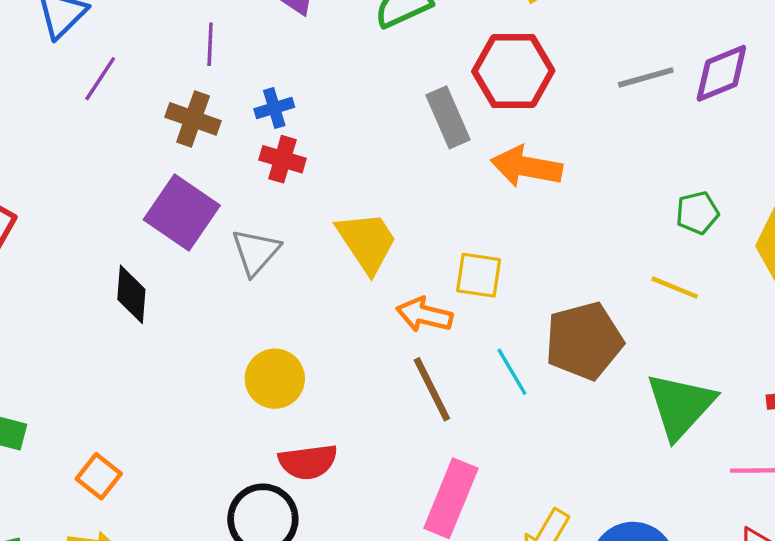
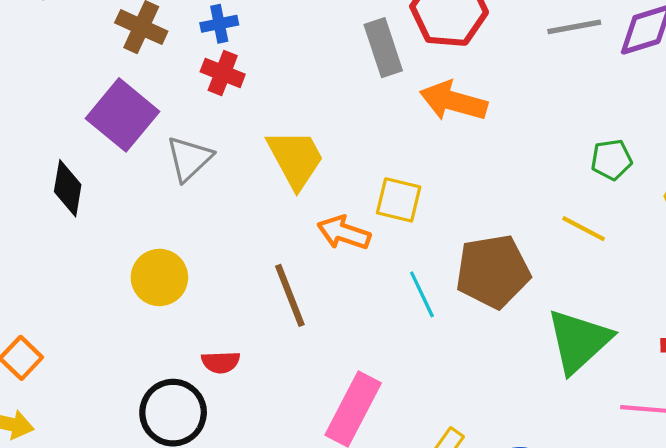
yellow circle: (275, 379) -> (159, 277), moved
brown line: (432, 389) -> (290, 295), moved
red semicircle: (308, 462) -> (221, 362), size x0.7

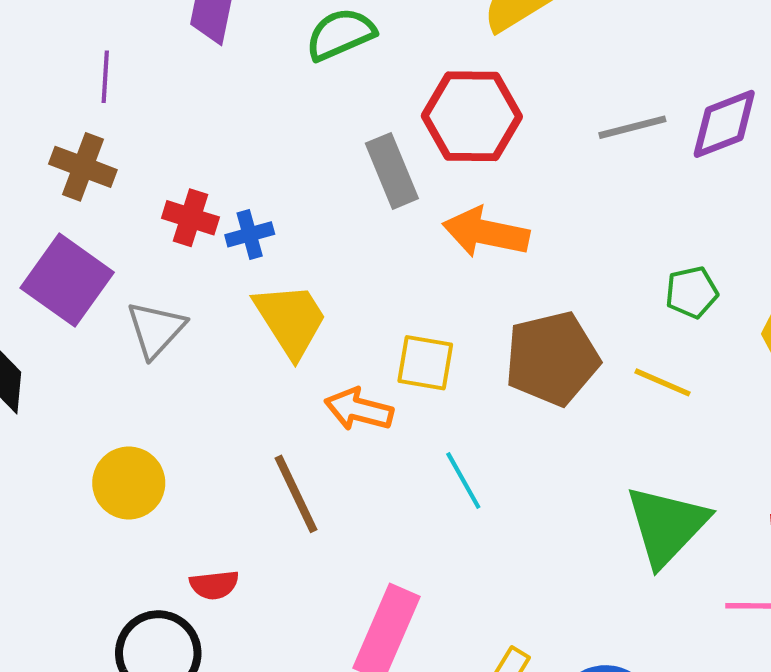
blue cross: (219, 24) -> (250, 234), moved
brown pentagon: (493, 271) -> (552, 359), moved

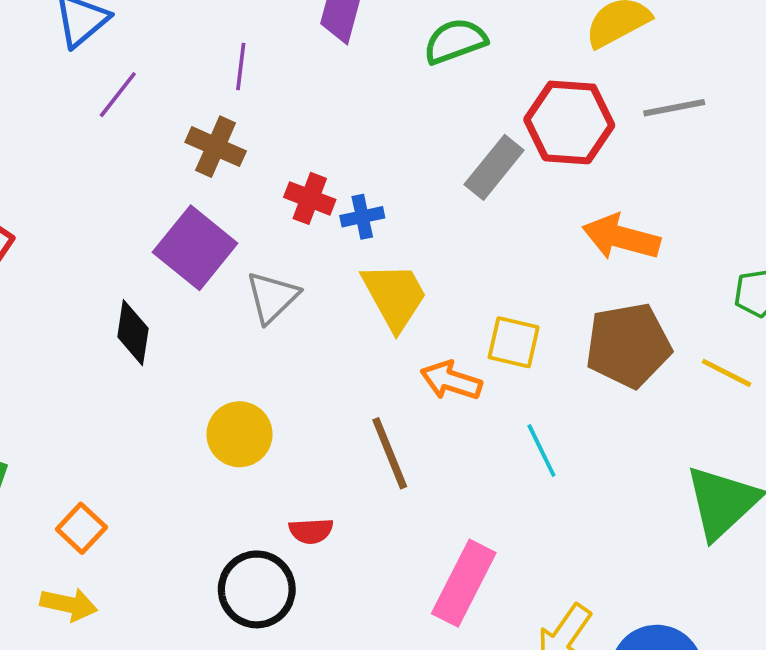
gray line: (632, 127) -> (674, 108), moved
gray rectangle: (392, 171) -> (494, 167), turned 58
orange arrow: (486, 232) -> (621, 237), moved

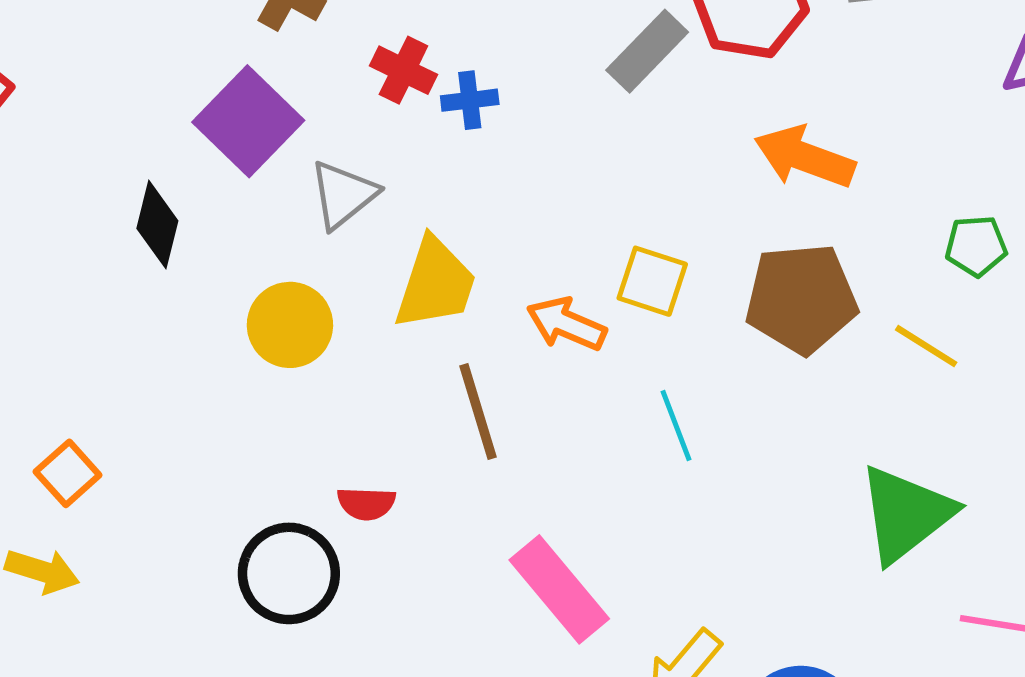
yellow trapezoid: (395, 296) -> (435, 284), moved, turned 42
yellow circle: (240, 434) -> (290, 325), moved
pink rectangle: (464, 583) -> (559, 589), turned -72

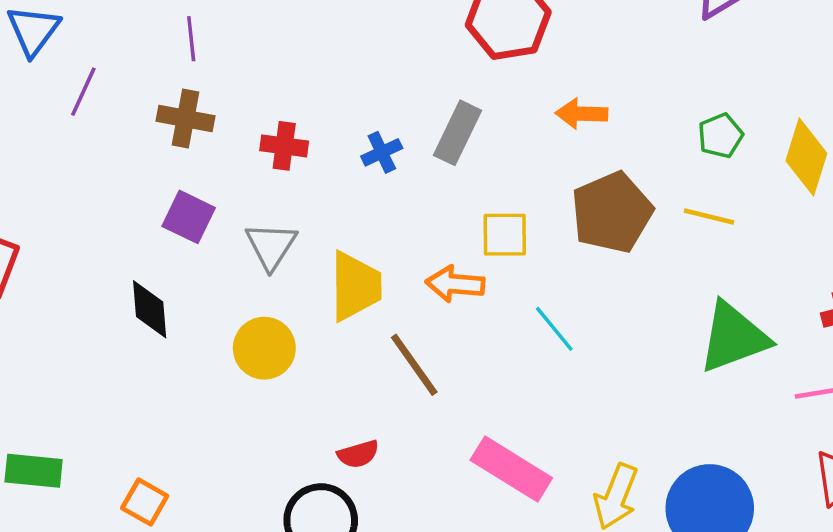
gray rectangle: (647, 51) -> (457, 133), moved
blue cross: (470, 100) -> (382, 152), moved
purple square: (248, 121) -> (189, 217), size x0.7
orange arrow: (805, 157) -> (582, 114), size x0.7
green triangle: (906, 514) -> (734, 337), turned 36

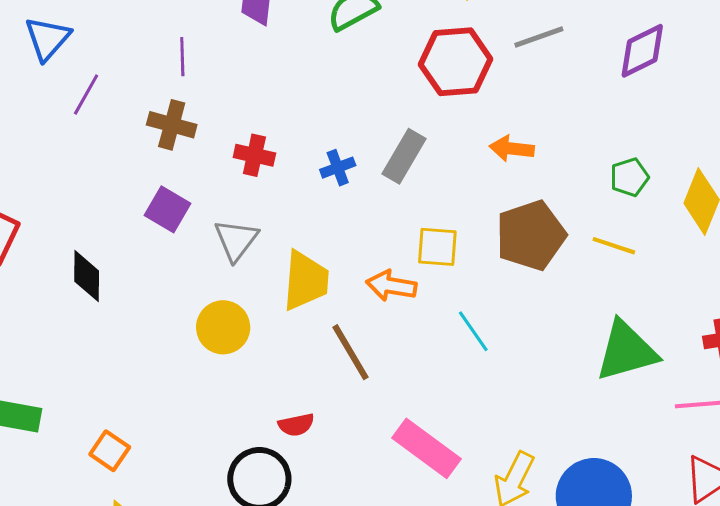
black diamond: (150, 309) -> (87, 276), moved

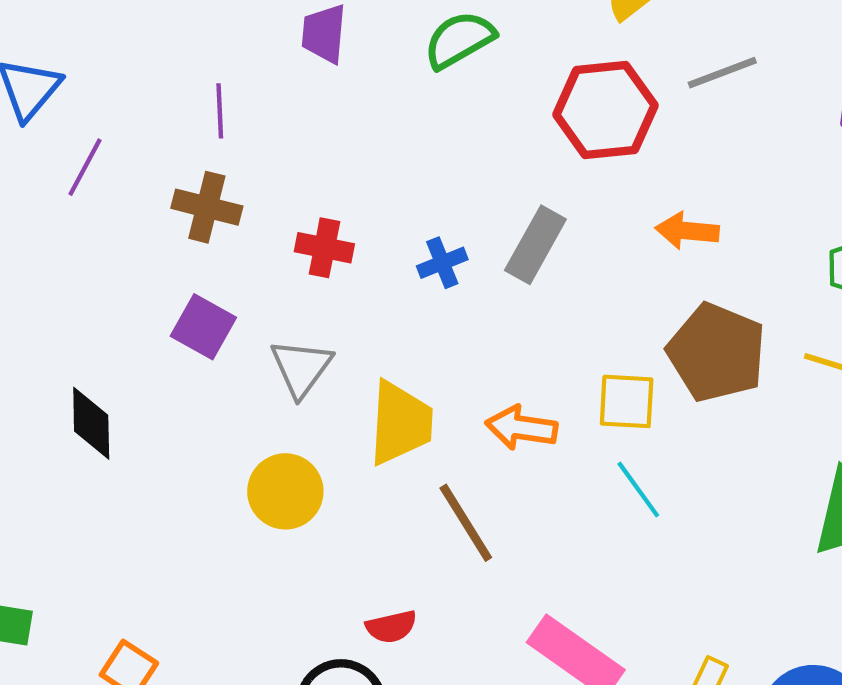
brown pentagon: (531, 235) -> (717, 353), turned -30
yellow square: (437, 247) -> (627, 401), moved

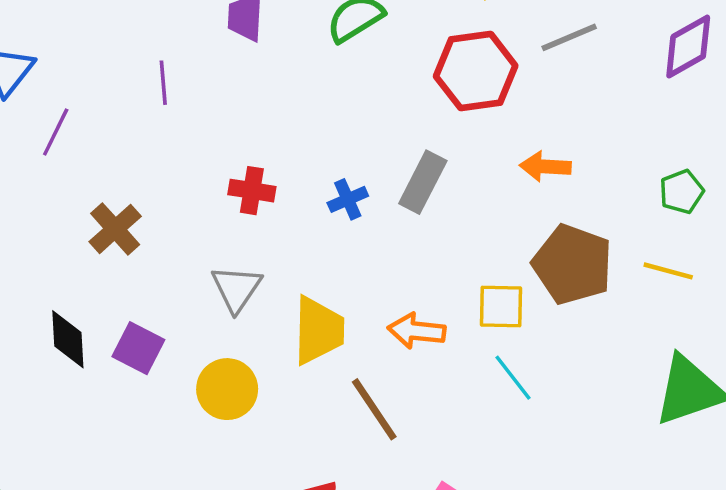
brown cross: (207, 207) -> (115, 229), moved, turned 36
purple square: (203, 327) -> (138, 348), moved

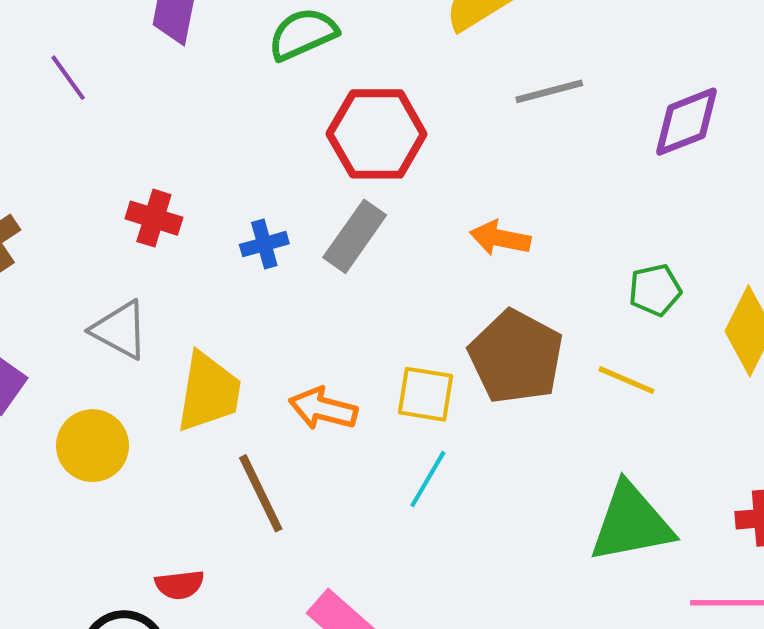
red hexagon: (476, 71) -> (377, 134), moved
purple line: (163, 83) -> (68, 78), turned -39
gray triangle: (236, 289) -> (120, 330), turned -44
cyan line: (513, 378) -> (428, 479), turned 60

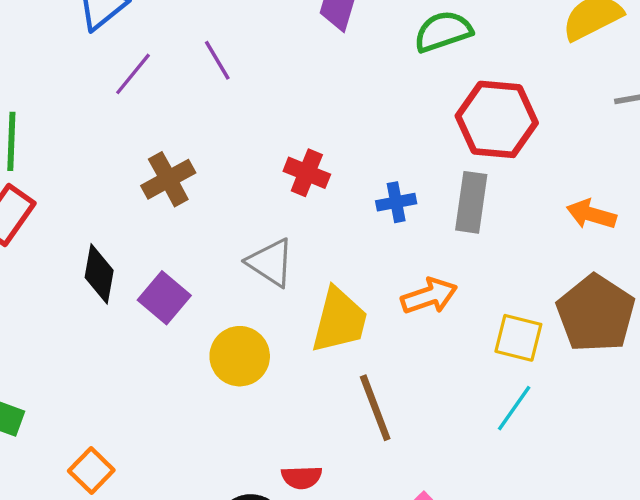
purple line: (68, 78) -> (217, 60), moved
gray rectangle: (355, 236) -> (471, 202), turned -32
orange arrow: (323, 409) -> (429, 296), moved, turned 142

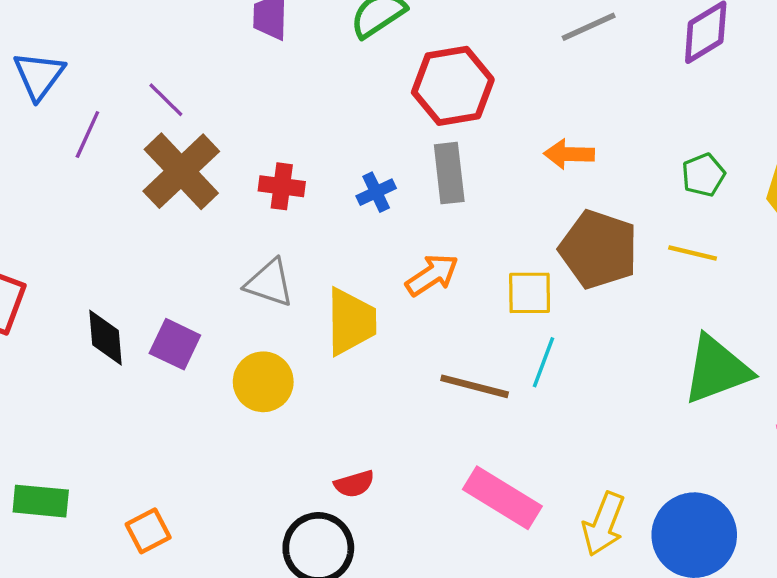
brown cross: (168, 179) -> (181, 171), moved, size x1.5
brown line: (375, 408) -> (475, 386), moved, turned -40
orange square: (91, 471) -> (148, 531), turned 33

